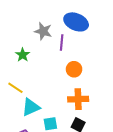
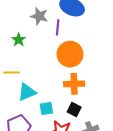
orange circle: (74, 69) -> (70, 54), size x1.6
yellow line: (15, 88) -> (11, 73), turned -35

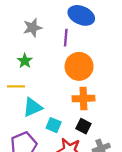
gray star: (39, 16) -> (33, 28), moved, turned -30
green star: (19, 40) -> (25, 61), moved
cyan square: (46, 109) -> (54, 125), turned 32

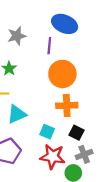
cyan square: (54, 125) -> (47, 132), moved
black square: (83, 126) -> (77, 133), moved

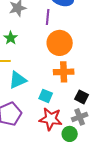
black square: (77, 133) -> (82, 97), moved

